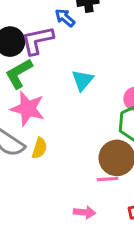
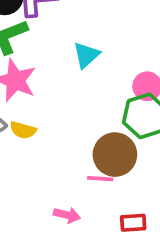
yellow semicircle: (39, 148) -> (23, 130), turned 80

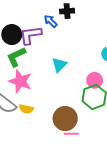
brown circle: (115, 155) -> (65, 119), moved

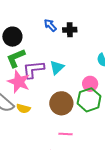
black cross: (67, 11) -> (70, 30), moved
purple L-shape: (31, 35) -> (33, 69), moved
brown circle: (65, 119) -> (61, 103), moved

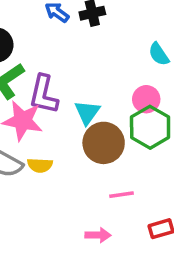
cyan triangle: (57, 67) -> (87, 112), moved
purple L-shape: (33, 69) -> (44, 94), turned -60

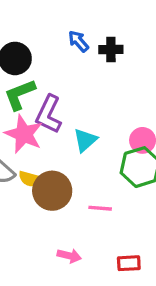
brown circle: (104, 143) -> (52, 191), moved
pink line: (121, 195) -> (100, 208), moved

